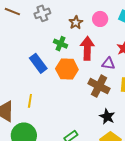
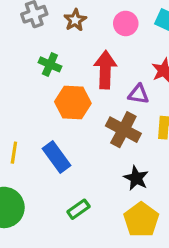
brown star: (76, 23) -> (75, 20), moved
green cross: (61, 44) -> (50, 64), moved
blue rectangle: (38, 63) -> (57, 157), moved

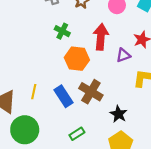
purple triangle: (138, 94) -> (123, 55), turned -32
brown cross: (123, 130) -> (91, 92), moved

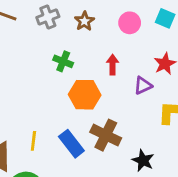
red arrow: (101, 37) -> (113, 65), size x0.6

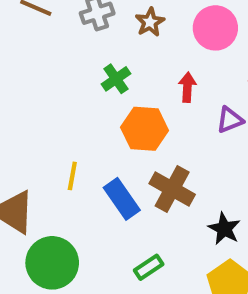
pink circle: (130, 23) -> (215, 28), size x1.4
green cross: (63, 61) -> (116, 79), turned 30
yellow line: (33, 141) -> (72, 176), moved

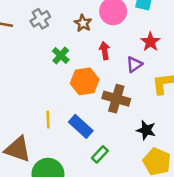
brown star: (150, 22) -> (83, 23), moved
brown cross: (172, 189) -> (116, 99), moved
green rectangle: (149, 267) -> (100, 154), moved

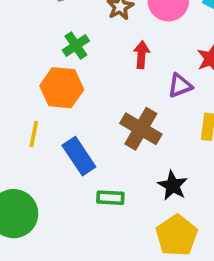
orange hexagon: (85, 81) -> (62, 88), moved
green rectangle: (100, 154) -> (110, 198), moved, turned 36

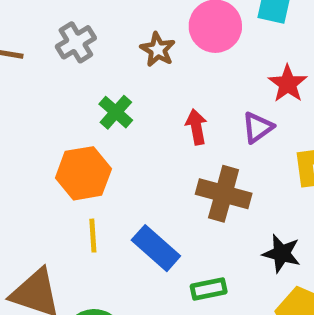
red arrow: (141, 55) -> (196, 127), moved
orange hexagon: (62, 88) -> (83, 173), moved

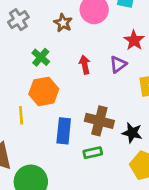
orange hexagon: (83, 173) -> (44, 91), moved
brown cross: (224, 194) -> (99, 121), moved
yellow line: (93, 236) -> (21, 115), moved
blue rectangle: (156, 248) -> (64, 131), turned 55

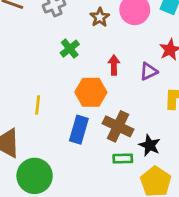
orange hexagon: (44, 91) -> (91, 92), moved
green rectangle: (93, 153) -> (123, 159), moved

